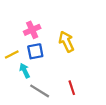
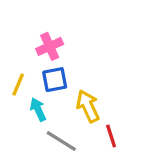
yellow arrow: (66, 42) -> (88, 106), moved
yellow line: (12, 54) -> (18, 85), turned -40

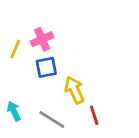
yellow line: (18, 85) -> (15, 49), moved
cyan arrow: (38, 109) -> (14, 111), moved

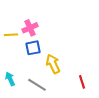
yellow line: (15, 49) -> (11, 35), turned 64
red line: (94, 115) -> (82, 82), moved

